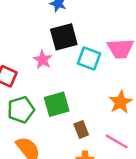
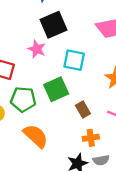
cyan square: (89, 58) -> (74, 60), moved
green pentagon: (21, 110) -> (23, 99), turned 30

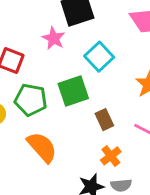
cyan square: (74, 60) -> (99, 57), turned 30
orange cross: (91, 138) -> (111, 156), turned -35

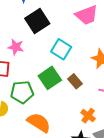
pink star: (54, 38) -> (16, 47), moved
brown rectangle: (104, 120) -> (75, 81), moved

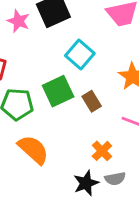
pink star: (16, 47) -> (18, 21), moved

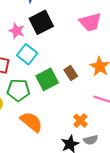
cyan square: (80, 54) -> (27, 54), moved
brown rectangle: (92, 101) -> (71, 73), moved

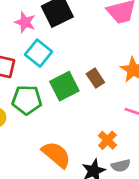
orange semicircle: (31, 122) -> (56, 155), moved

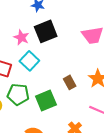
green square: (64, 86) -> (46, 101), moved

